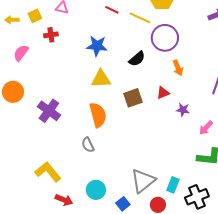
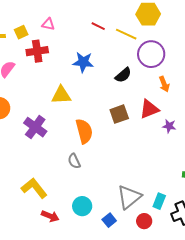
red cross: (51, 35) -> (37, 51), size x1.5
yellow triangle: (101, 79) -> (61, 95), moved
red triangle: (163, 93) -> (149, 109), size x1.5

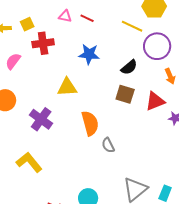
pink triangle: (48, 24) -> (65, 16), moved
red line: (98, 26) -> (87, 18), moved
brown square: (119, 114) -> (125, 94), moved, turned 36
gray semicircle: (74, 161) -> (108, 145), moved
yellow L-shape: (34, 188) -> (29, 162), moved

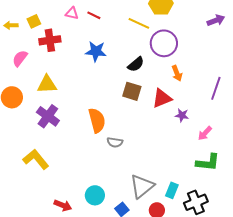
yellow triangle: (67, 87) -> (47, 84), moved
gray semicircle: (108, 145) -> (115, 142), turned -56

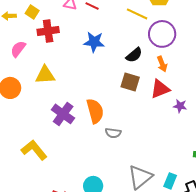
yellow square: (34, 21) -> (32, 12), turned -32
orange arrow: (177, 73) -> (162, 64), moved
purple cross: (48, 116) -> (63, 114), moved

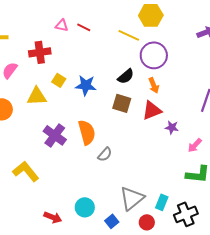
yellow square: (32, 12) -> (59, 80), moved
blue star: (94, 42) -> (86, 85), moved
gray semicircle: (113, 133) -> (105, 154), turned -56

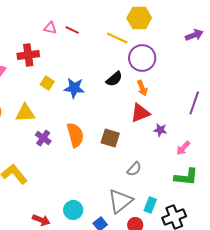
yellow triangle: (37, 96) -> (25, 113), moved
brown square: (122, 103) -> (110, 138), moved
purple cross: (55, 135) -> (43, 138), size x0.7
gray semicircle: (105, 154) -> (134, 169), moved

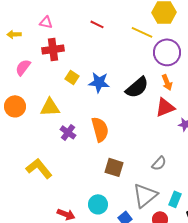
pink triangle: (50, 28) -> (46, 22), moved
black semicircle: (114, 79) -> (137, 87), moved, size x1.4
brown square: (110, 138) -> (114, 167), moved

